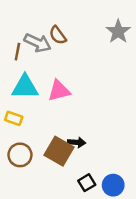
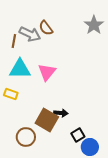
pink triangle: (59, 91) -> (47, 72), turned -36
brown circle: (20, 155) -> (26, 137), moved
black square: (87, 183) -> (78, 135), moved

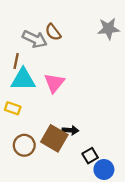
gray star: (94, 25) -> (109, 29), turned 30
brown line: (14, 41) -> (16, 61), moved
brown circle: (26, 137) -> (24, 145), moved

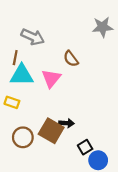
brown semicircle: (53, 32) -> (71, 59), moved

